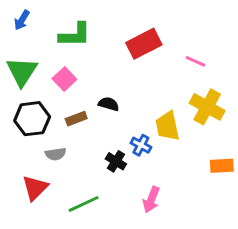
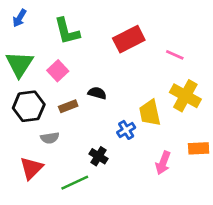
green L-shape: (75, 35) -> (67, 31), turned 76
blue cross: (141, 145) -> (126, 130), turned 30
black cross: (116, 161) -> (98, 156), moved
pink arrow: (151, 200) -> (163, 163), moved

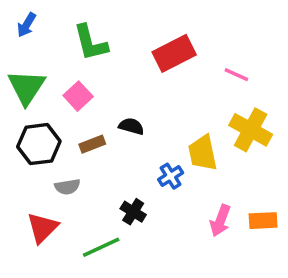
orange rectangle: (199, 148) -> (263, 221), moved

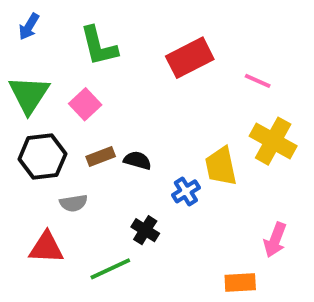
black semicircle: (131, 126) -> (137, 160), moved
pink arrow: (220, 221) -> (275, 240), moved
orange rectangle: (263, 221) -> (240, 283), moved
red triangle: (42, 228) -> (46, 248), turned 48

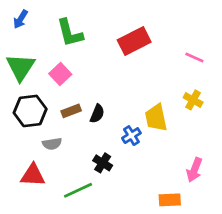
pink line: (258, 81) -> (194, 58), moved
yellow cross: (273, 141) -> (193, 100), size x0.6
black semicircle: (137, 160) -> (97, 114), turned 96

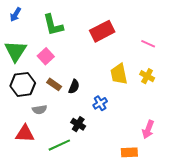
brown rectangle: (71, 111) -> (54, 84), turned 56
yellow trapezoid: (156, 118) -> (119, 74), moved

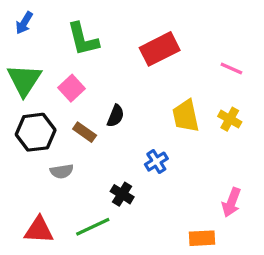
black semicircle: (74, 87) -> (116, 116), moved
red triangle: (25, 134) -> (39, 230), moved

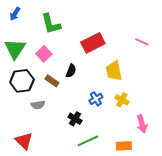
red rectangle: (160, 49) -> (93, 43), moved
yellow cross: (230, 119) -> (122, 100), moved
pink arrow: (231, 202) -> (142, 124), turned -36
green line: (93, 227) -> (88, 141), moved
red triangle: (39, 230) -> (24, 141), turned 42

